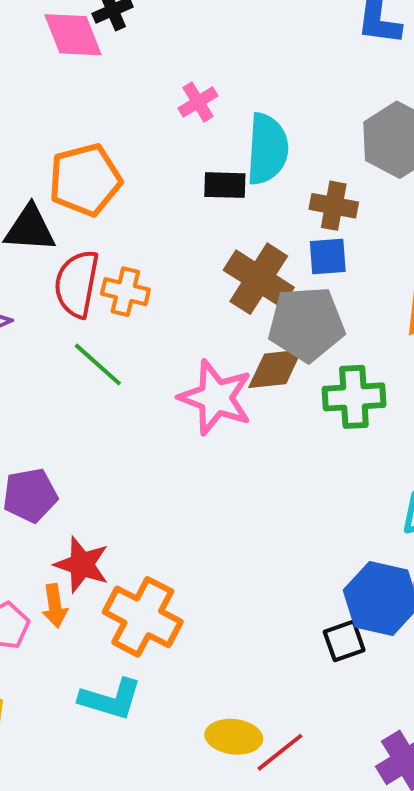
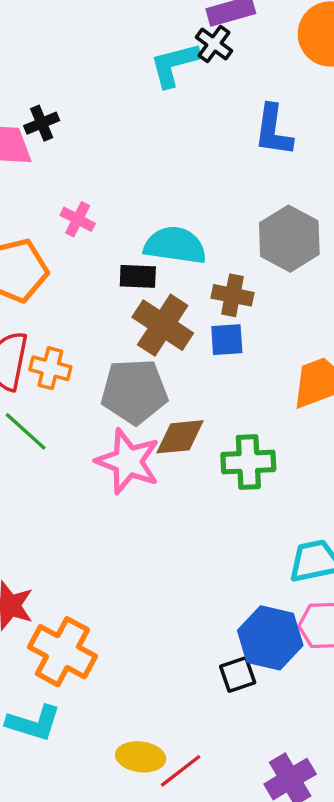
pink cross: (198, 102) -> (78, 219), moved, turned -32
cyan semicircle: (267, 149) -> (175, 245), turned -86
brown cross: (259, 279) -> (163, 325), moved
gray pentagon: (306, 324) -> (134, 391), moved

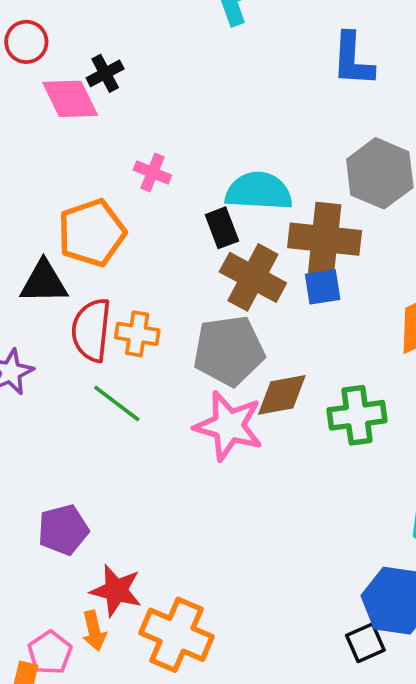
black rectangle: (138, 276) -> (222, 228), turned 72
brown cross: (233, 295) -> (325, 239), size x1.6

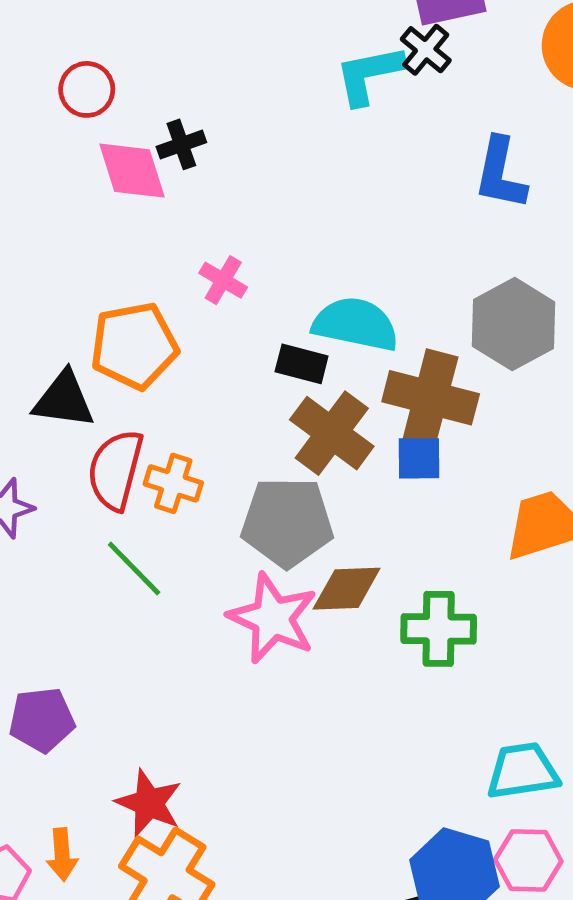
black rectangle: (222, 228) -> (302, 364), turned -63
red star: (116, 591) -> (149, 803), moved

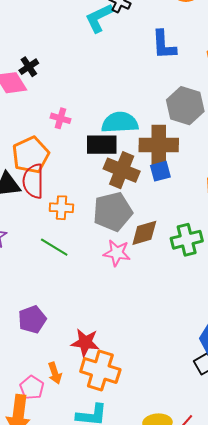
black rectangle: (302, 364) -> (102, 145), size x1.4
red semicircle: (115, 470) -> (33, 181), moved
pink star: (273, 618) -> (117, 253), size x0.7

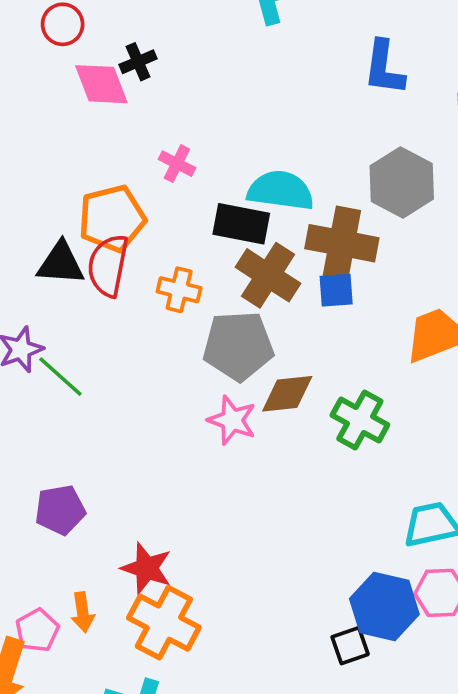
orange cross: (61, 208) -> (179, 290), moved
green cross: (187, 240) -> (360, 420), turned 32
green line: (54, 247) -> (60, 377), moved

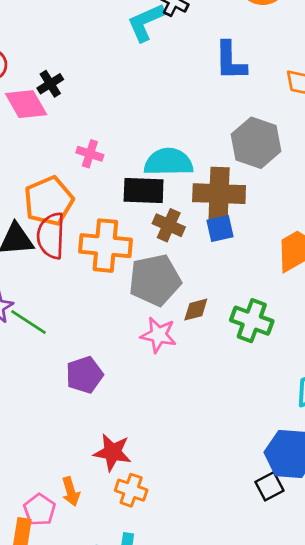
brown cross: (268, 275) -> (169, 225), size x0.7
orange cross: (179, 290) -> (105, 246), size x1.6
brown diamond: (287, 394) -> (196, 310), size x0.7
purple pentagon: (60, 510) -> (84, 375), moved
orange cross: (164, 623) -> (131, 490), size x0.6

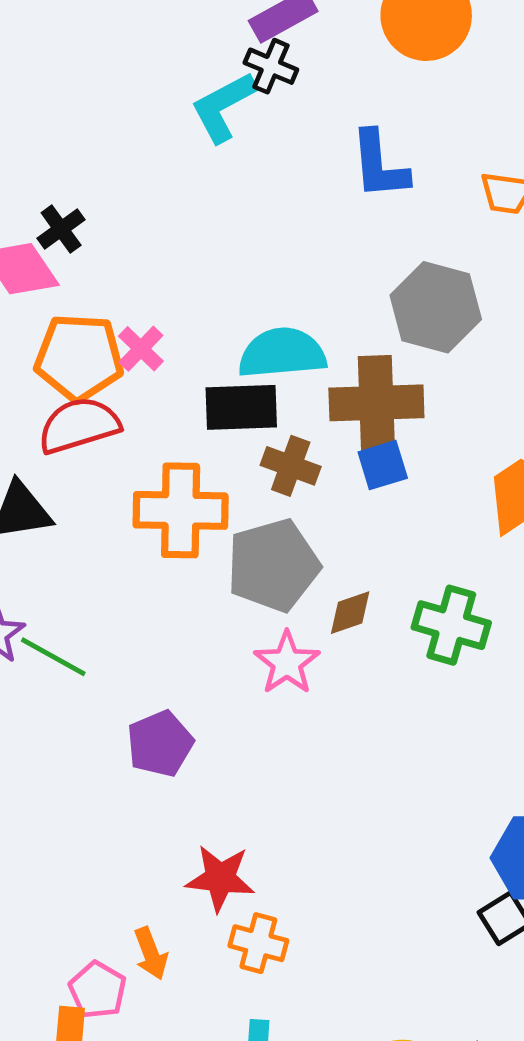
pink cross: (90, 154) -> (141, 349), turned 30
orange pentagon: (49, 201) -> (79, 357), moved, turned 30
red semicircle: (51, 236) -> (79, 425), moved, turned 75
pink star: (158, 335) -> (287, 663), turned 30

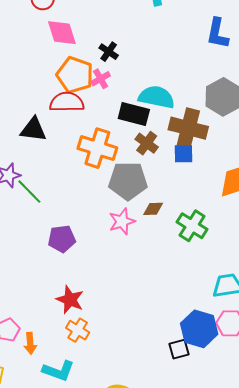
black cross: (61, 229) -> (109, 52), moved, turned -36
orange arrow: (151, 953) -> (30, 343), moved

